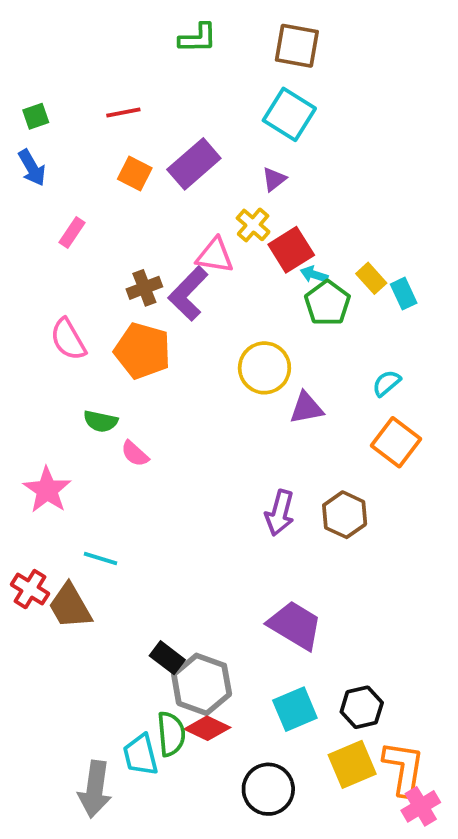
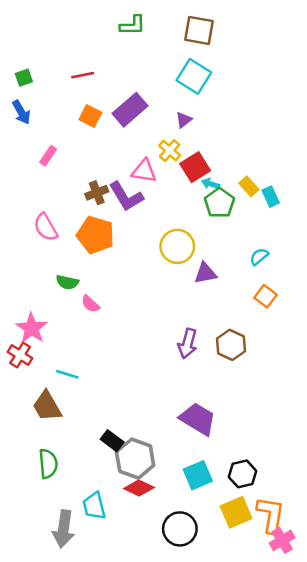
purple L-shape: (188, 294) -> (126, 197), turned -75
orange square: (396, 442) -> (265, 296), size x0.7
red cross: (30, 589) -> (20, 355), moved
green semicircle: (171, 734) -> (48, 464), moved

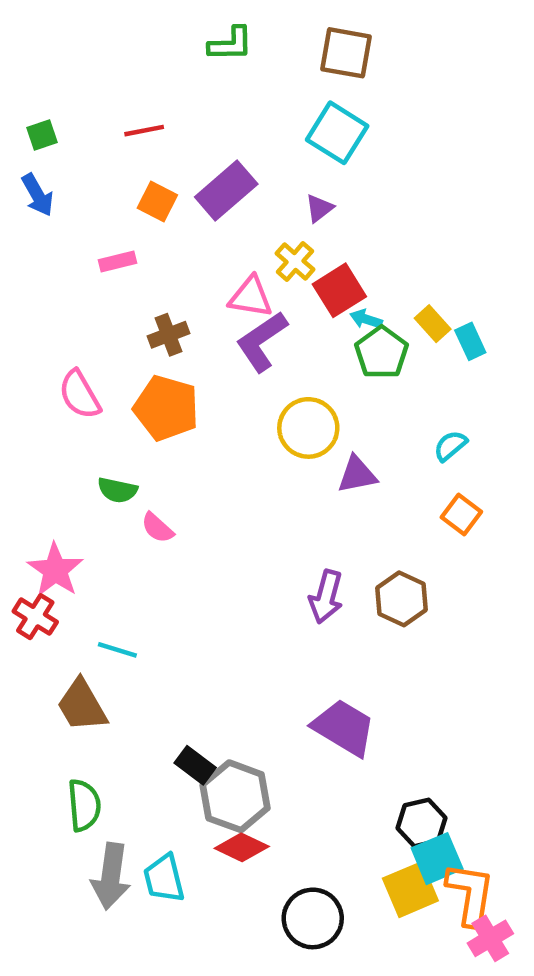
pink rectangle: (48, 156) -> (117, 261), moved, turned 42
purple L-shape: (126, 197) -> (262, 341), moved, turned 87
cyan square: (198, 475) -> (437, 859), moved
gray arrow: (64, 529) -> (111, 876), moved

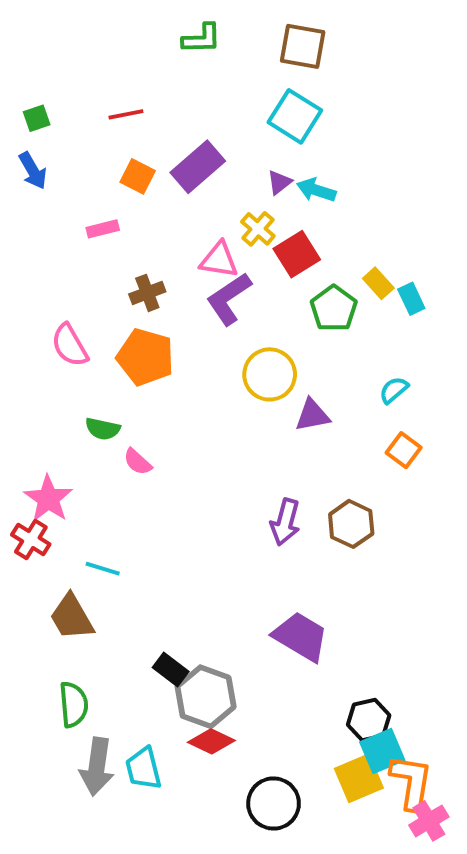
cyan arrow: (366, 319) -> (316, 190), moved, size x1.4

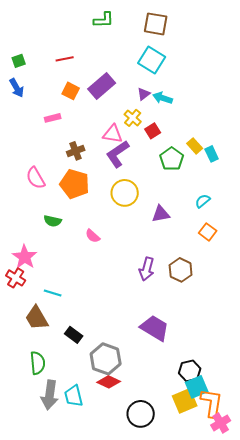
red square: (297, 254) -> (153, 131), size x0.7
yellow circle: (270, 374) -> (125, 193), moved
pink semicircle: (138, 462) -> (93, 236), moved
black rectangle: (171, 670) -> (74, 335), moved

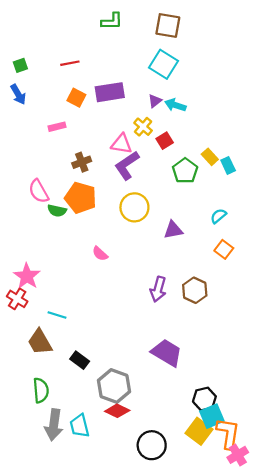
purple rectangle: (102, 86) -> (110, 92), turned 32
green semicircle: (53, 221) -> (57, 211), moved
yellow square: (185, 401) -> (199, 431), turned -30

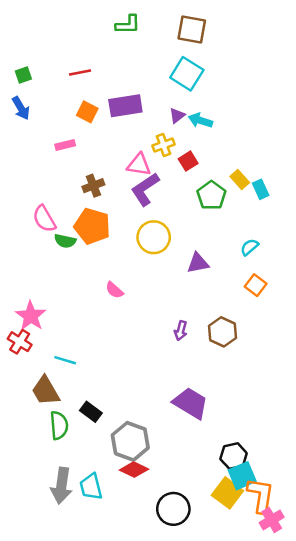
yellow cross: (143, 127) -> (164, 145), turned 30
purple arrow: (158, 289) -> (181, 331), size x0.7
green semicircle: (41, 390) -> (59, 425), moved

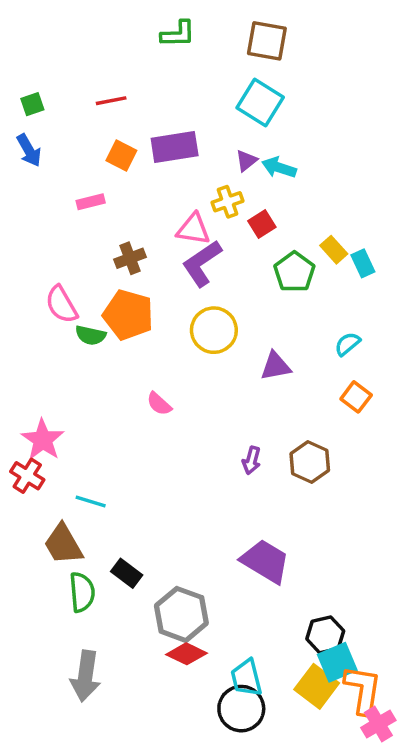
cyan trapezoid: (91, 487) -> (246, 678), moved

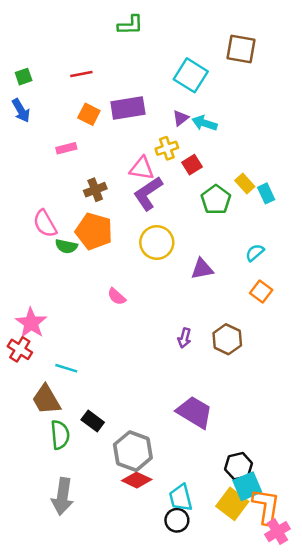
brown square: (267, 41) -> (241, 49), moved
black circle: (241, 709) -> (177, 520), size x0.7

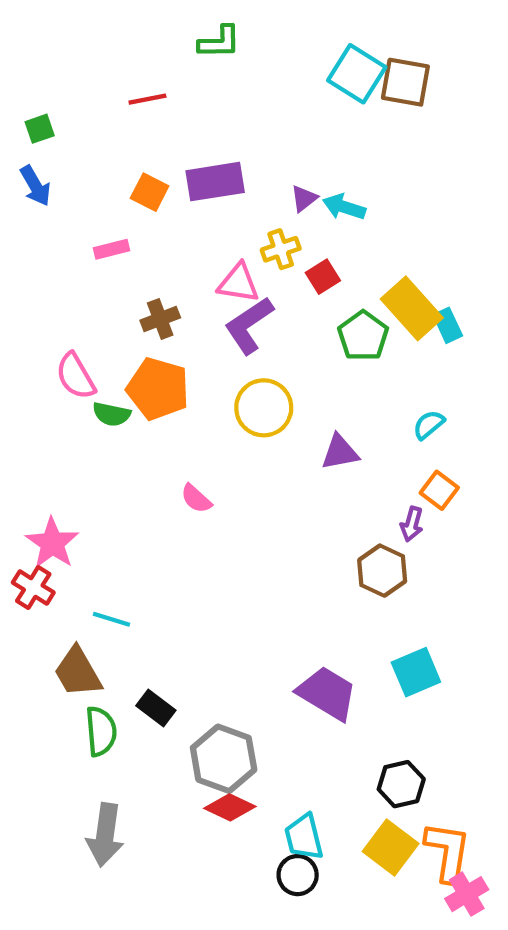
red line: (81, 74) -> (147, 99), moved
cyan square: (191, 75) -> (357, 74), moved
yellow rectangle: (245, 183) -> (412, 308), size x1.8
purple arrow: (184, 338) -> (412, 524), moved
cyan square: (247, 486) -> (416, 672), moved

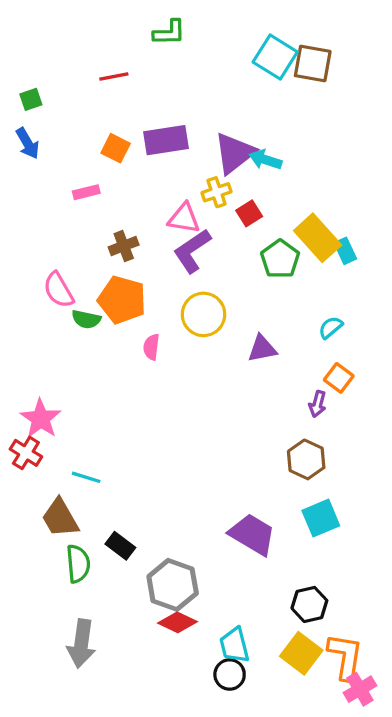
purple triangle: (304, 198) -> (234, 153), size x2.0
pink semicircle: (196, 499) -> (151, 347), moved, turned 55
brown hexagon: (382, 571) -> (306, 459), moved

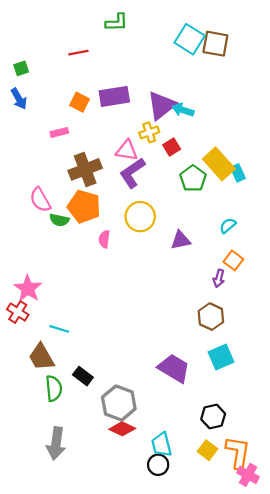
brown cross: (124, 246) -> (85, 169), size x1.6
yellow square: (301, 653) -> (208, 450), size x0.7
pink cross: (360, 689) -> (248, 475), turned -30

